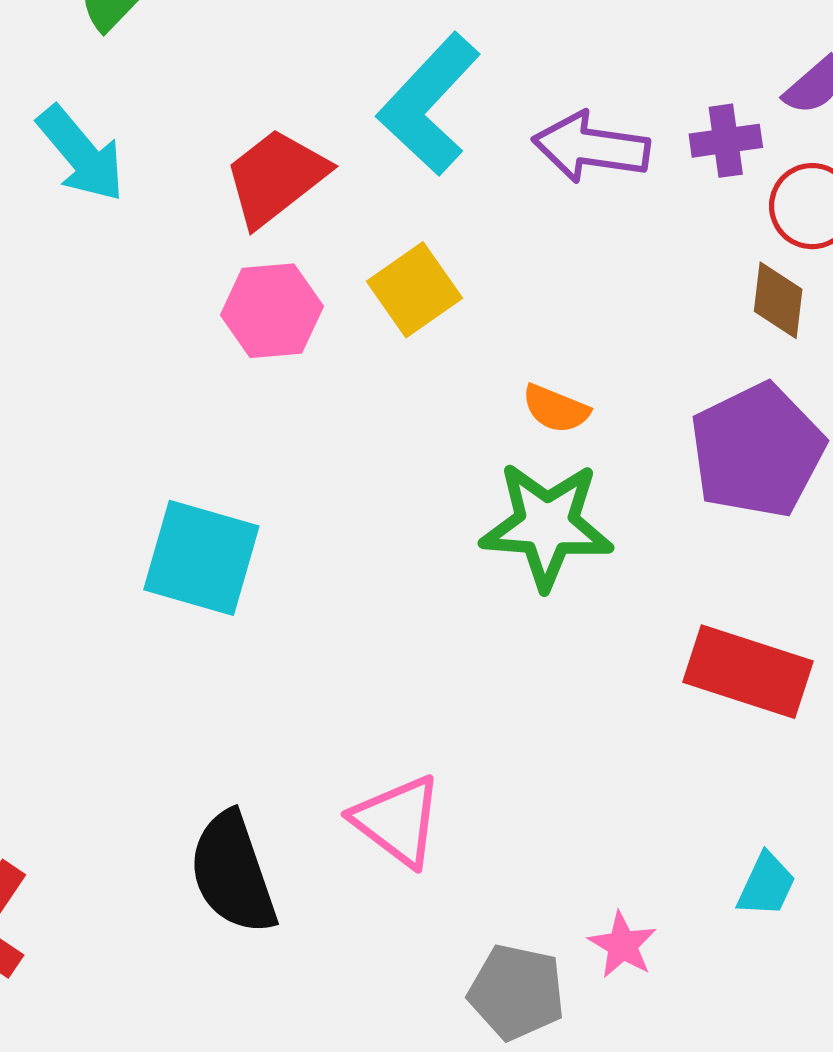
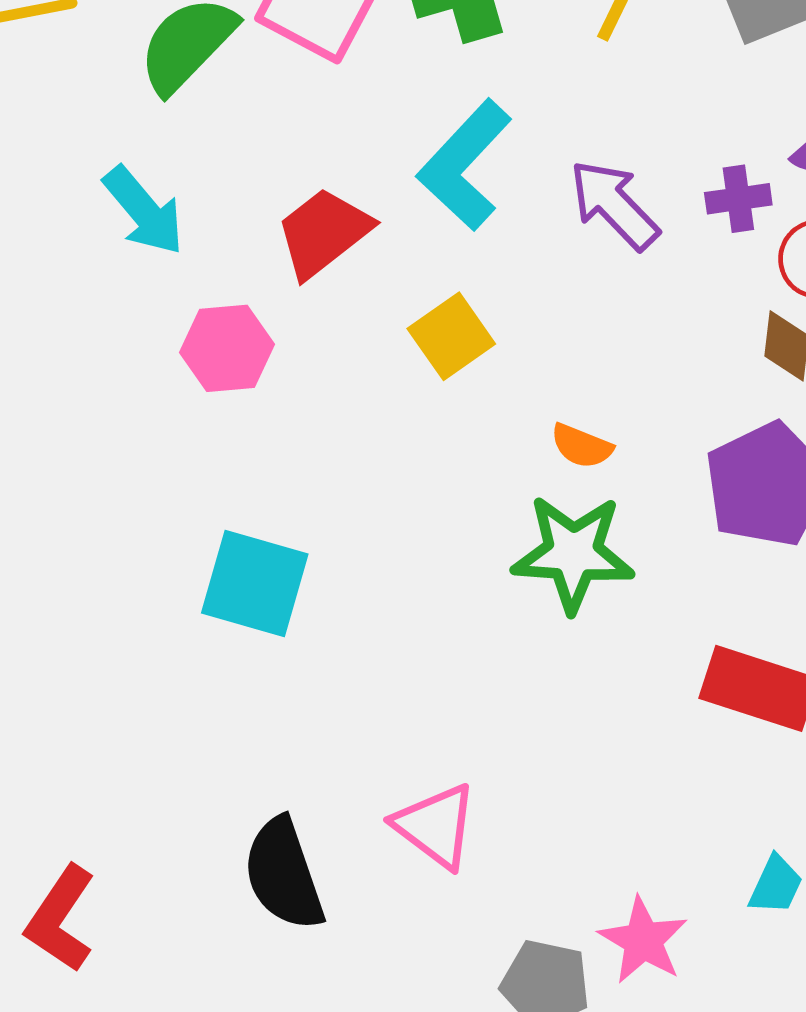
purple arrow: (591, 147) -> (614, 205), turned 38
pink hexagon: (272, 311) -> (227, 348), moved
pink star: (622, 945) -> (643, 940), size x1.4

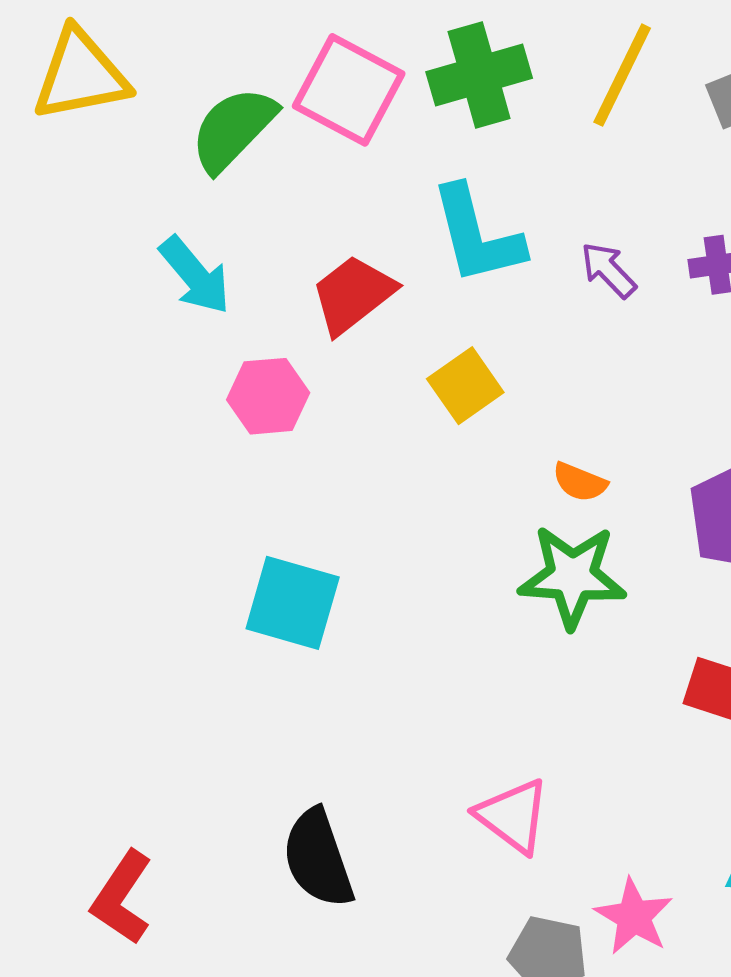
cyan L-shape: (465, 165) -> (477, 235), turned -57
purple arrow: (614, 205) -> (608, 270), size x0.7
pink triangle: (436, 826) -> (513, 816), moved

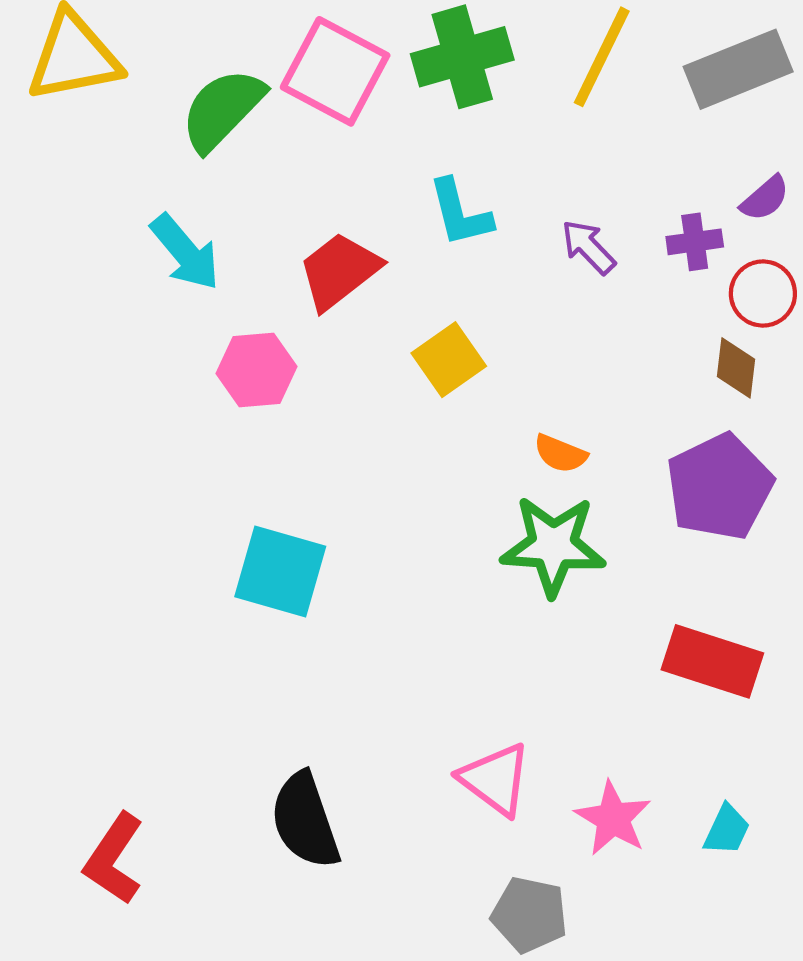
cyan L-shape: (477, 235) -> (460, 213), size x0.7
pink star: (634, 917) -> (613, 819), moved

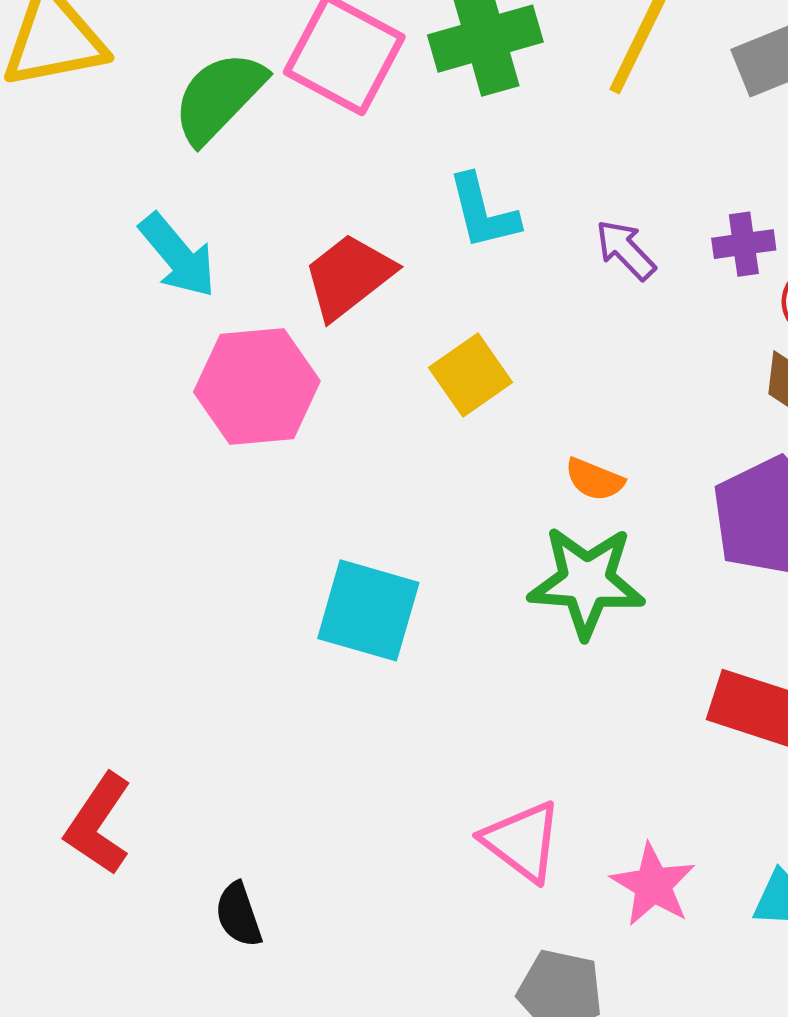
pink hexagon: (257, 370) -> (257, 386), size x1.4
cyan square: (280, 571) -> (368, 610), moved
black semicircle: (305, 821) -> (239, 915), moved, size x0.6
red L-shape: (114, 859) -> (98, 824), moved

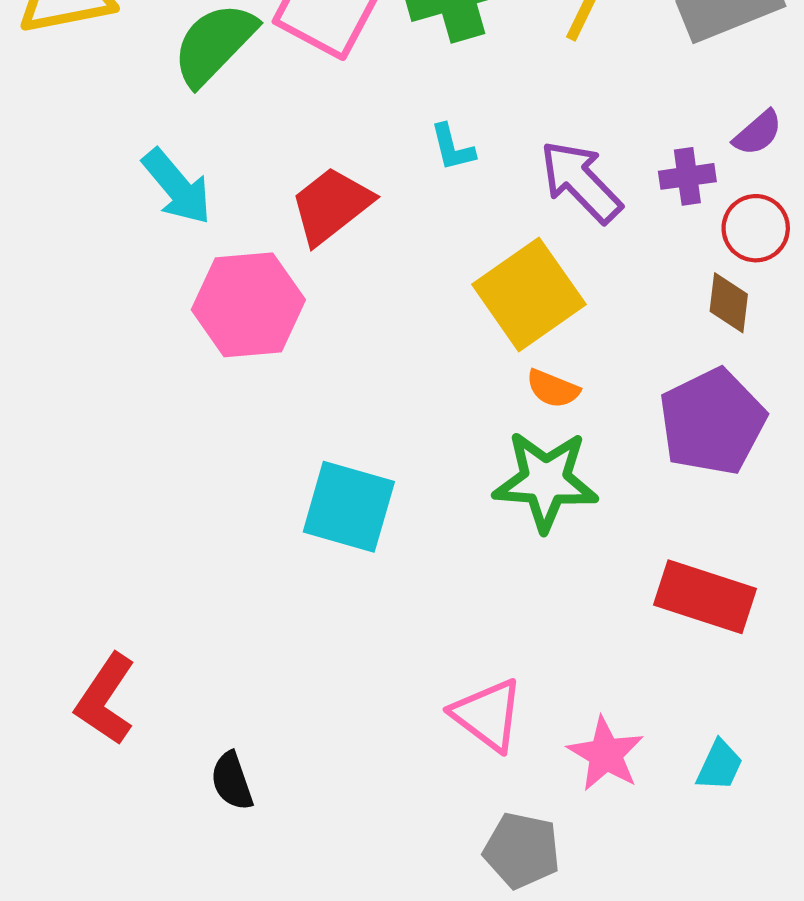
cyan L-shape: (483, 212) -> (452, 147), size x0.7
purple arrow: (626, 250) -> (581, 182), size x1.5
yellow square: (470, 375) -> (529, 294), moved, size x1.5

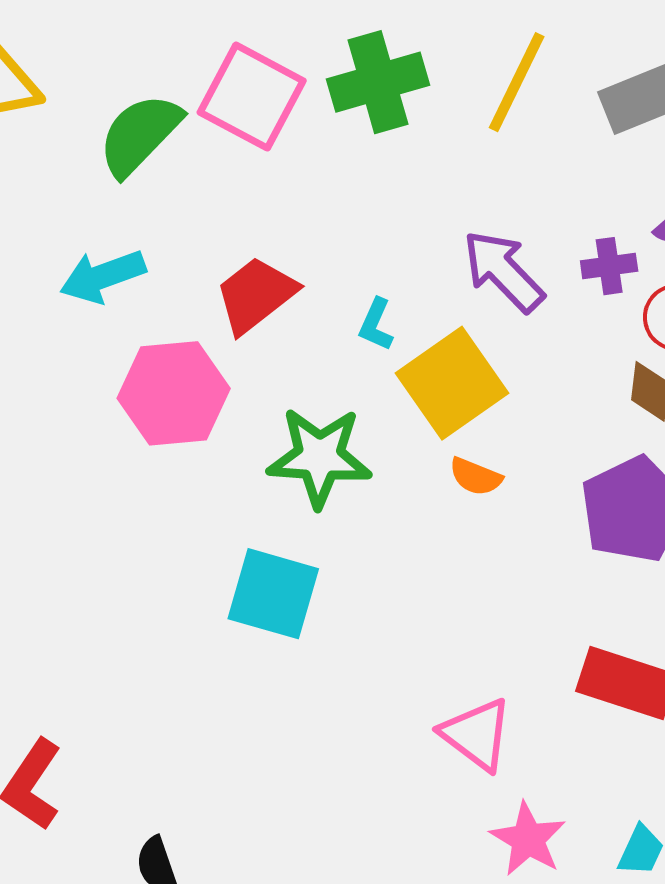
cyan L-shape: (452, 147) -> (376, 325), moved, turned 38
cyan arrow: (177, 187) -> (103, 276), turned 110
green star: (546, 481) -> (319, 457), moved
pink triangle: (488, 715) -> (477, 734), moved

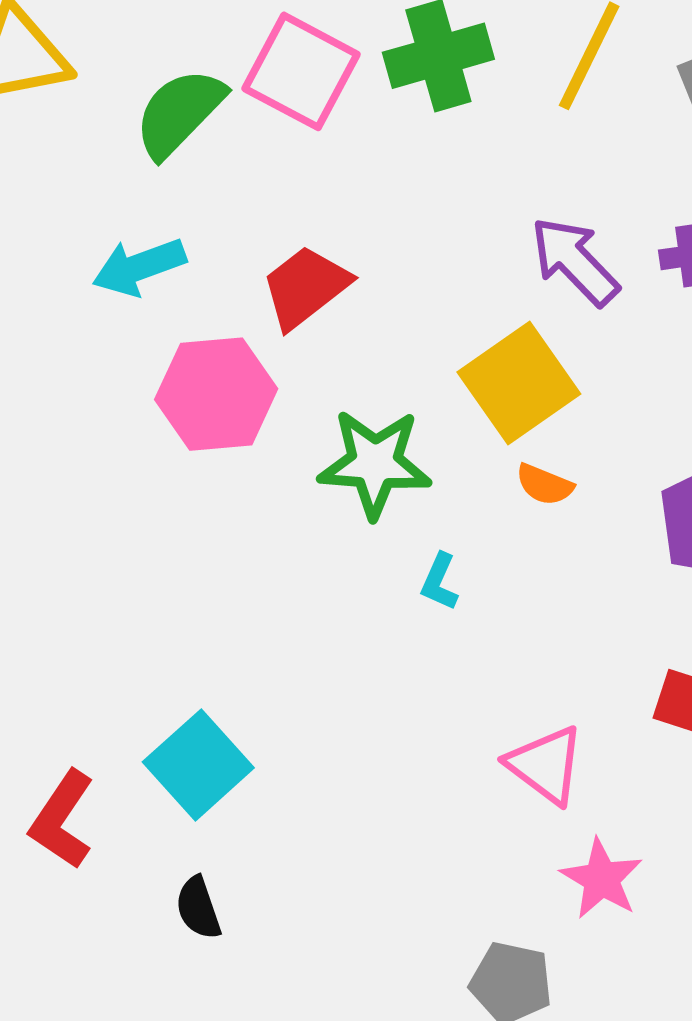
cyan L-shape: (376, 325) -> (440, 582), moved
cyan square: (273, 594) -> (198, 765), moved, turned 32

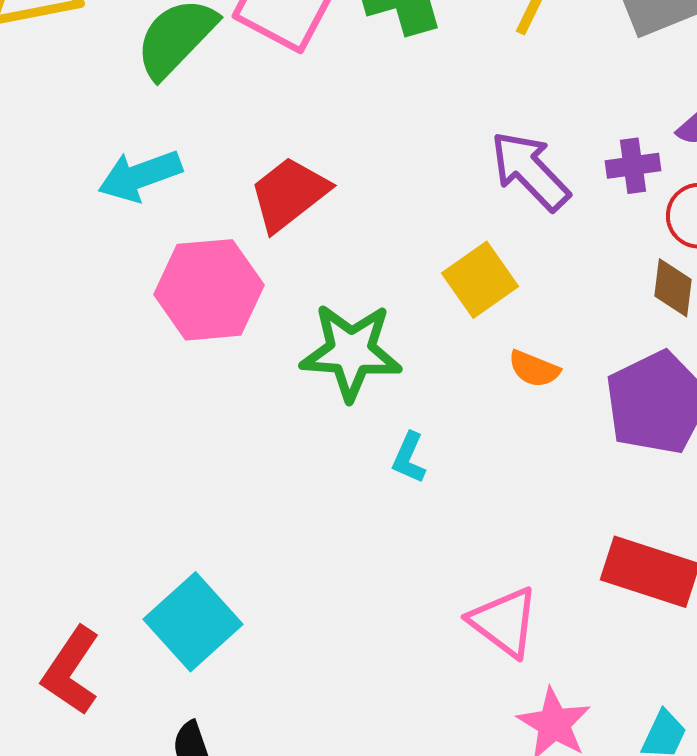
yellow square: (519, 383) -> (480, 280), size x0.7
orange semicircle: (545, 485) -> (534, 369), moved

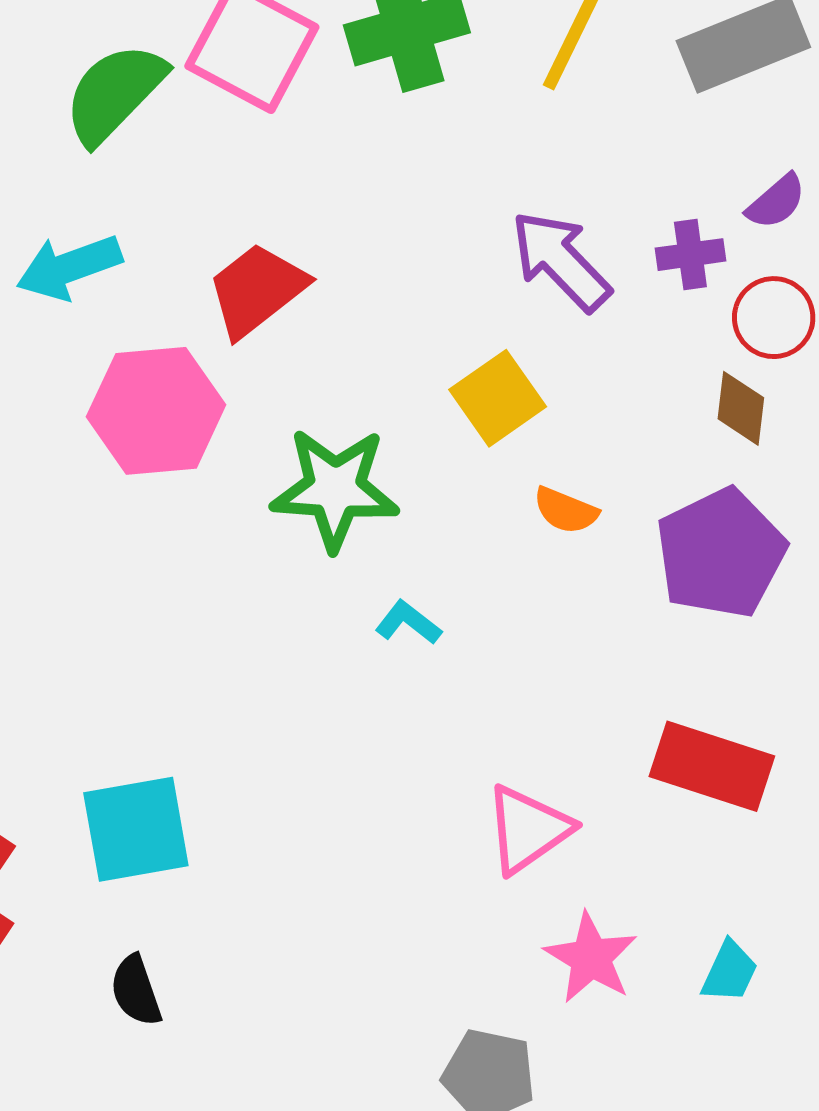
cyan L-shape: (409, 458) -> (408, 623), turned 104
cyan square: (193, 622) -> (136, 829), turned 32
pink triangle: (504, 622) -> (528, 829), turned 48

